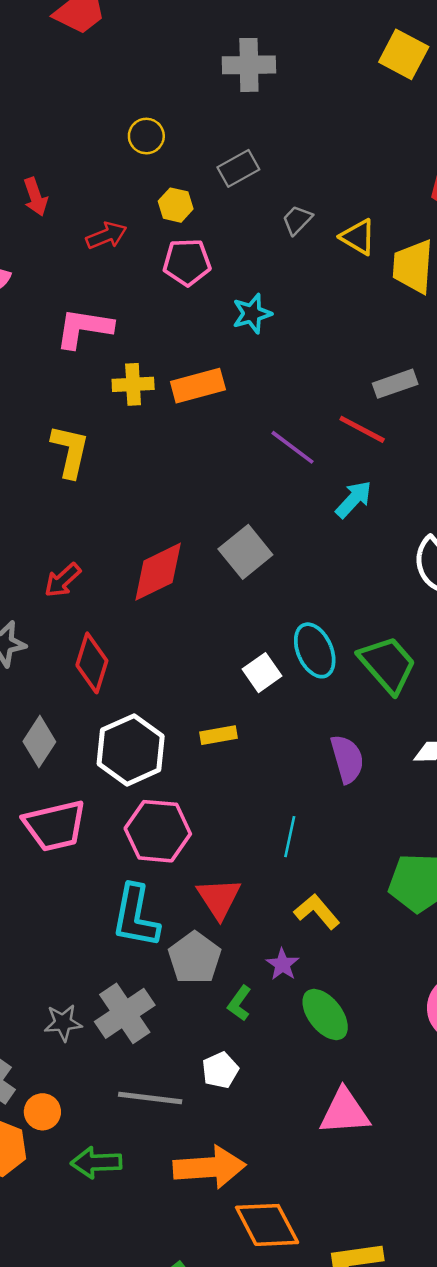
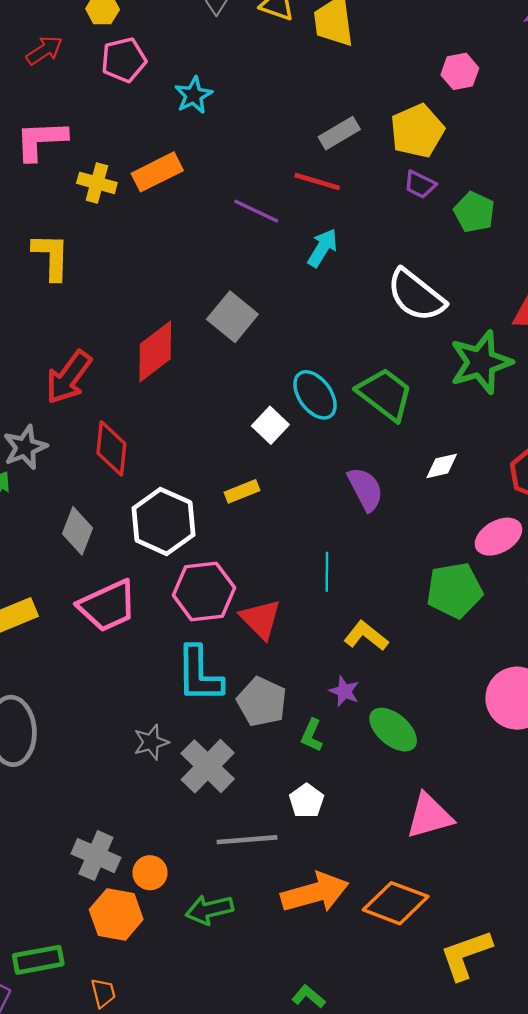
yellow cross: (133, 384) -> (97, 183), turned 30
red arrow: (63, 580) -> (69, 377), size x1.5
red triangle: (219, 898) -> (261, 619), moved
gray star: (63, 1023) -> (151, 742), moved
orange diamond: (267, 1225) -> (396, 903), moved, turned -30

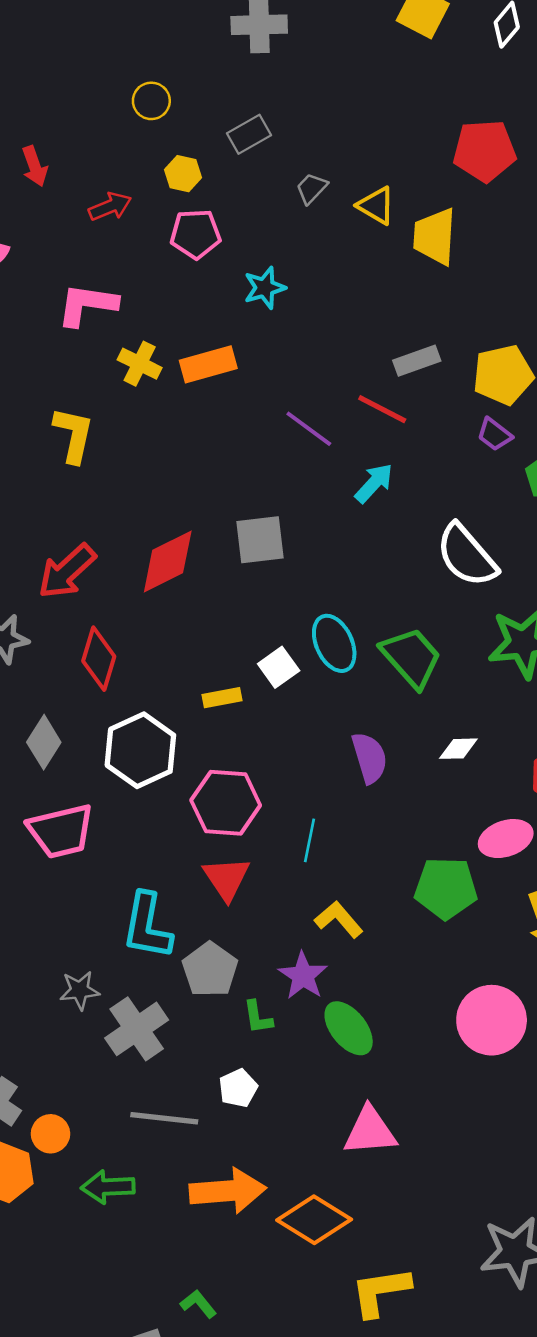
gray square: (232, 317) -> (260, 540), turned 33
yellow rectangle: (242, 491) -> (222, 698), moved
pink hexagon: (204, 591) -> (226, 803), moved
purple star: (344, 691) -> (303, 976), size x1.4
green L-shape: (312, 735) -> (258, 1017), turned -44

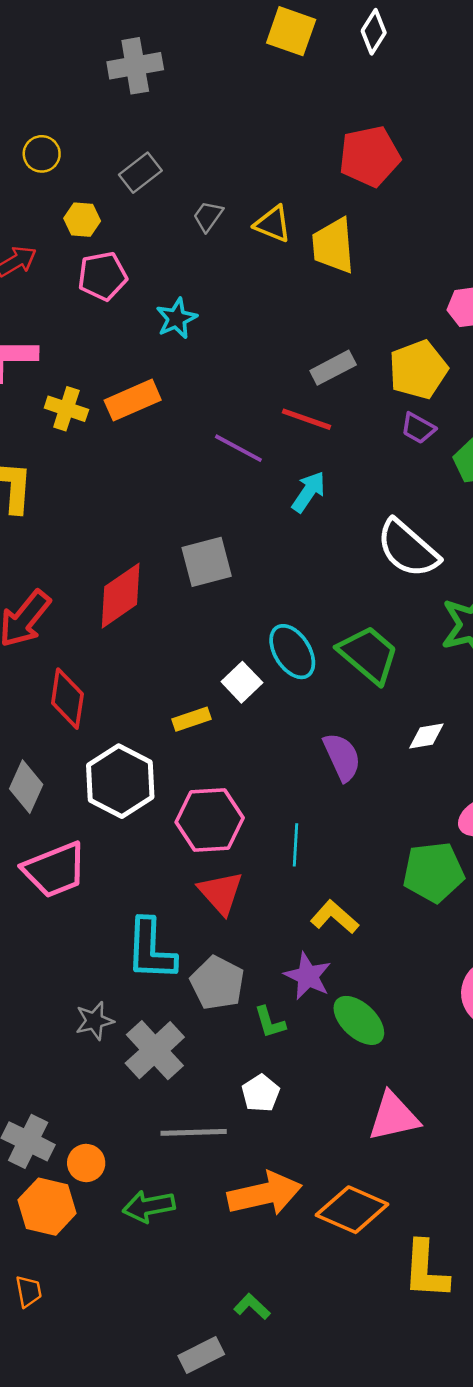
yellow L-shape: (380, 1292) -> (426, 1270), turned -70

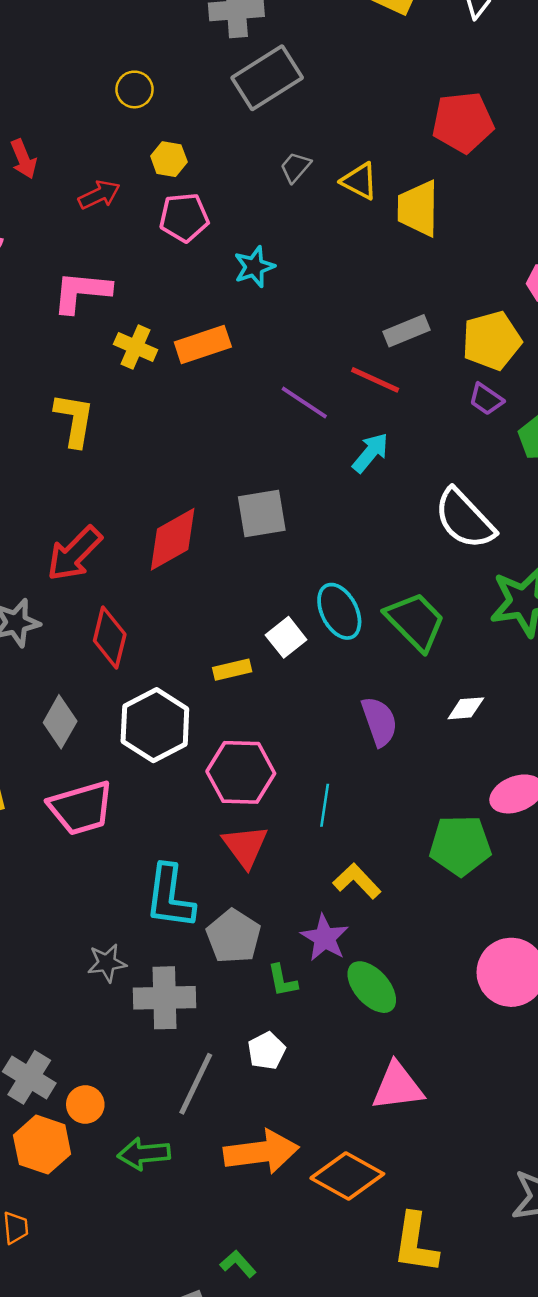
gray rectangle: (140, 173) -> (267, 78), moved, size x1.6
gray cross: (155, 1050) -> (165, 998), turned 36
gray line: (194, 1132) -> (196, 1084), turned -68

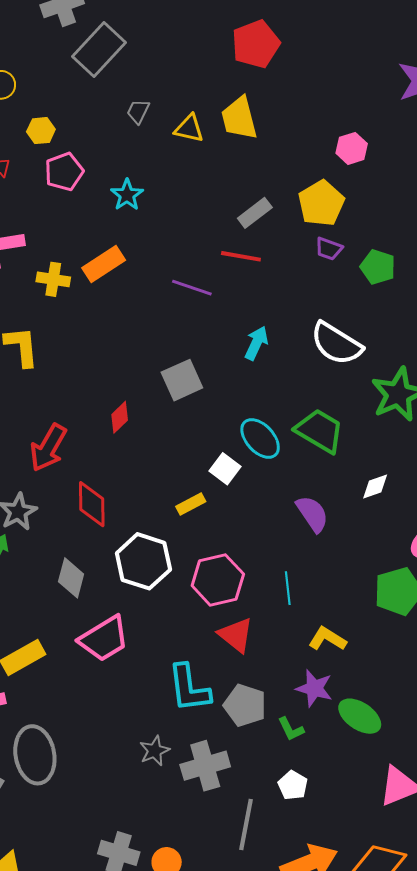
yellow triangle: (359, 181) -> (189, 128), moved
cyan arrow: (371, 453) -> (256, 343), moved
red diamond: (173, 539) -> (120, 417), size x0.6

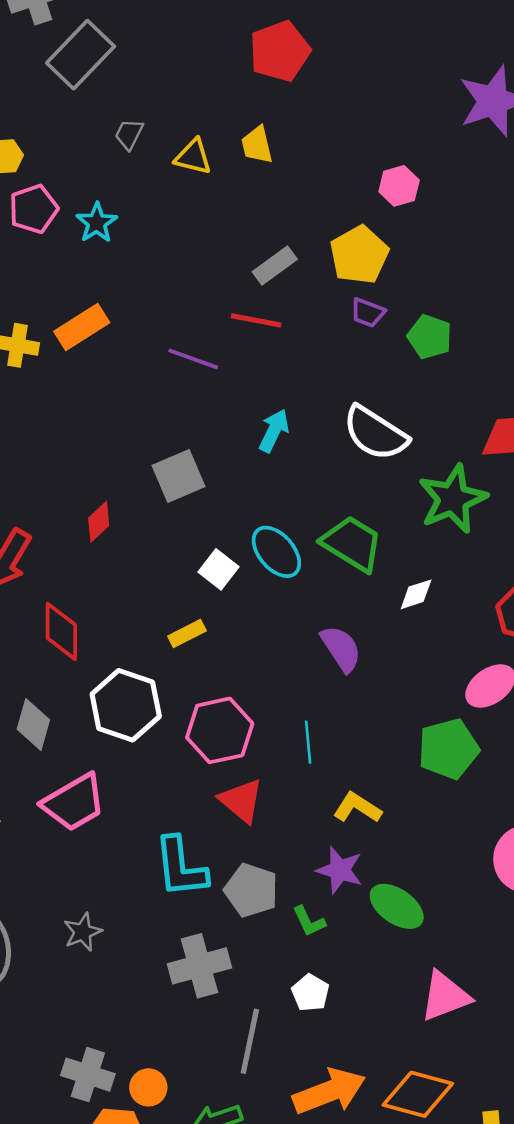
yellow trapezoid: (239, 118) -> (257, 145), size x0.7
cyan star: (127, 195) -> (97, 223), moved
white square: (225, 469) -> (219, 569), moved
white diamond: (375, 487) -> (416, 594), moved
gray star: (155, 751) -> (83, 932), moved

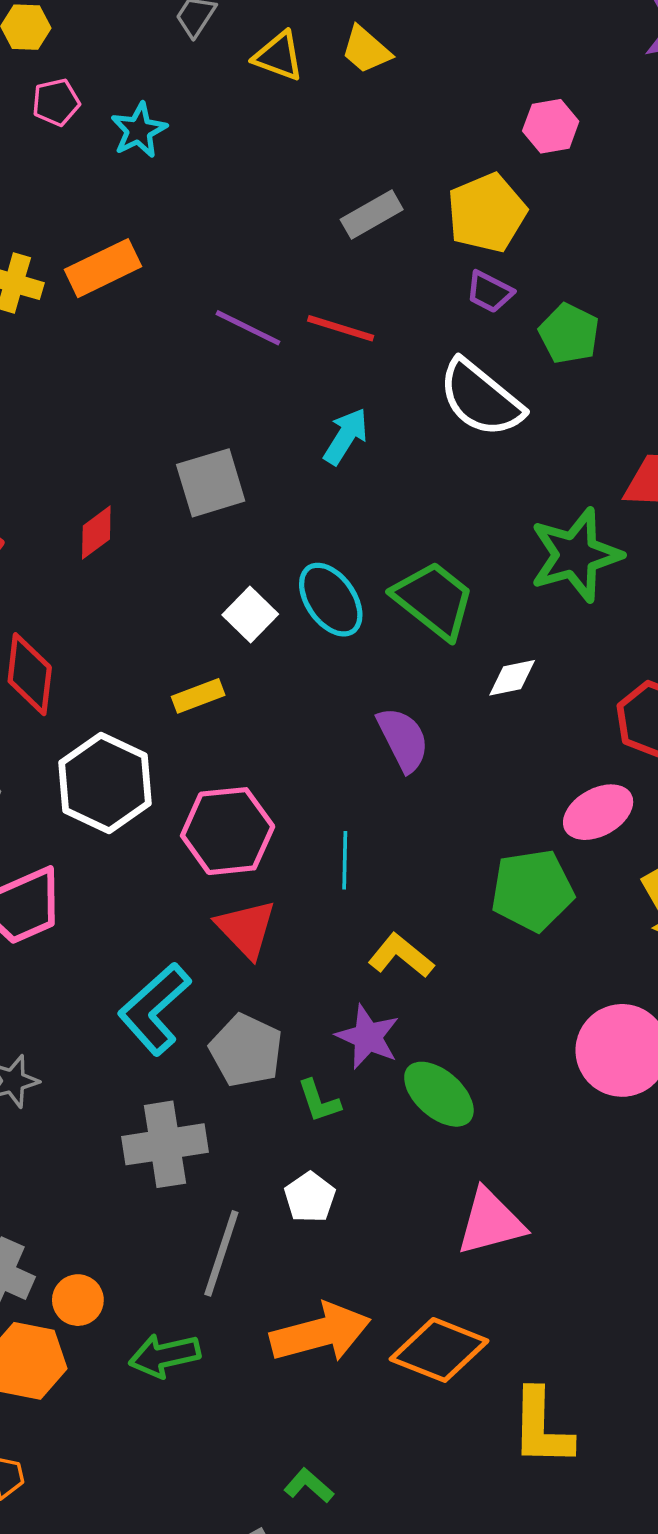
yellow trapezoid: (257, 145) -> (366, 50), turned -42
pink pentagon: (34, 209) -> (56, 102), size x0.7
red line: (256, 320) -> (341, 328), moved
white semicircle: (375, 433) -> (481, 398), moved
cyan L-shape: (181, 867) -> (155, 1009), turned 48

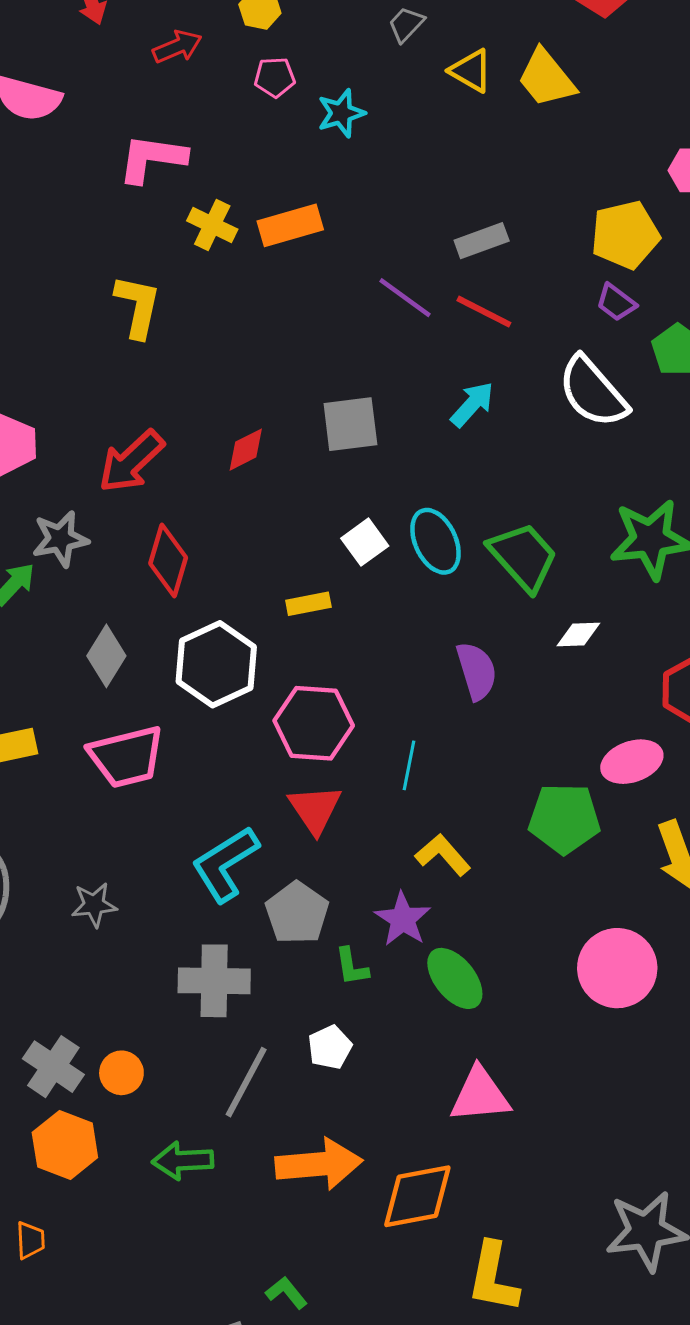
yellow trapezoid: (366, 50) -> (546, 78), size x1.4
gray rectangle: (372, 215) -> (482, 241), moved
orange circle: (78, 1300) -> (121, 1073), moved
orange diamond: (439, 1350) -> (417, 1196), turned -42

